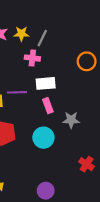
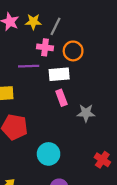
orange circle: (87, 61) -> (73, 51), moved
purple line: (17, 92) -> (29, 66), moved
cyan circle: (43, 138) -> (49, 154), moved

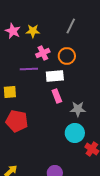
gray line: (56, 26) -> (71, 26), moved
pink cross: (45, 47) -> (43, 53), turned -32
cyan circle: (49, 154) -> (75, 133), moved

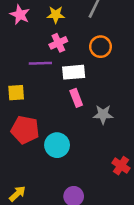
yellow star: (33, 31) -> (56, 15), moved
orange circle: (67, 56) -> (101, 47), moved
cyan circle: (75, 133) -> (57, 145), moved

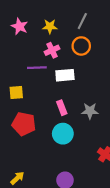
orange circle: (101, 47) -> (81, 46), moved
pink rectangle: (76, 98) -> (62, 108), moved
cyan circle: (57, 145) -> (63, 134), moved

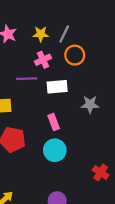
gray line: (82, 21) -> (64, 34), moved
gray star: (90, 111) -> (90, 104), moved

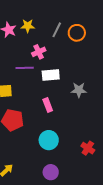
yellow star: (41, 34) -> (28, 26), moved
orange circle: (75, 55) -> (77, 33), moved
cyan circle: (55, 150) -> (49, 140), moved

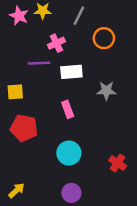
orange circle: (77, 33) -> (104, 38), moved

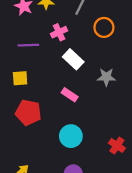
purple line: (39, 63) -> (28, 45), moved
white rectangle: (71, 72) -> (73, 59), turned 48
pink rectangle: (68, 109) -> (70, 95), turned -35

